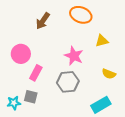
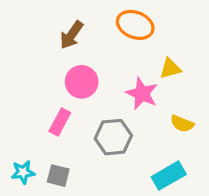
pink circle: (21, 54) -> (82, 82), moved
pink star: (74, 56) -> (142, 94), moved
gray square: (31, 97) -> (58, 176), moved

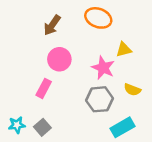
gray hexagon: (113, 137) -> (99, 99), moved
gray square: (58, 176) -> (42, 127), turned 35

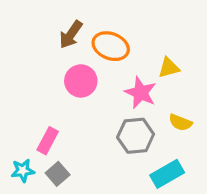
orange ellipse: (98, 18) -> (111, 46), moved
pink rectangle: (44, 88) -> (48, 141), moved

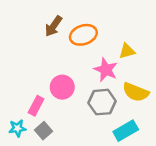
orange ellipse: (111, 46) -> (83, 35), turned -40
pink circle: (81, 81) -> (62, 87), moved
yellow semicircle: (180, 122) -> (136, 92), size x1.5

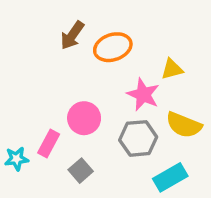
cyan star: (17, 128) -> (16, 159), moved
gray square: (44, 131) -> (81, 171), moved

